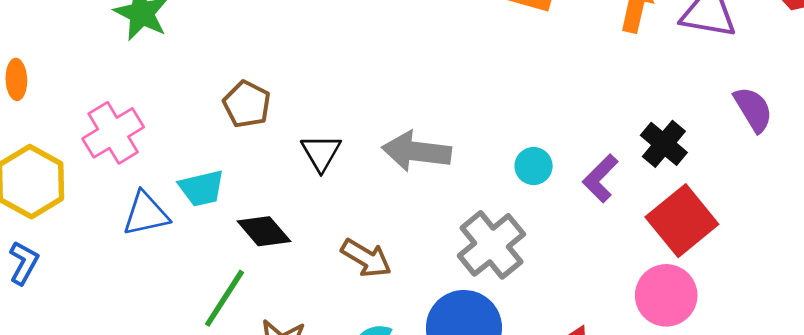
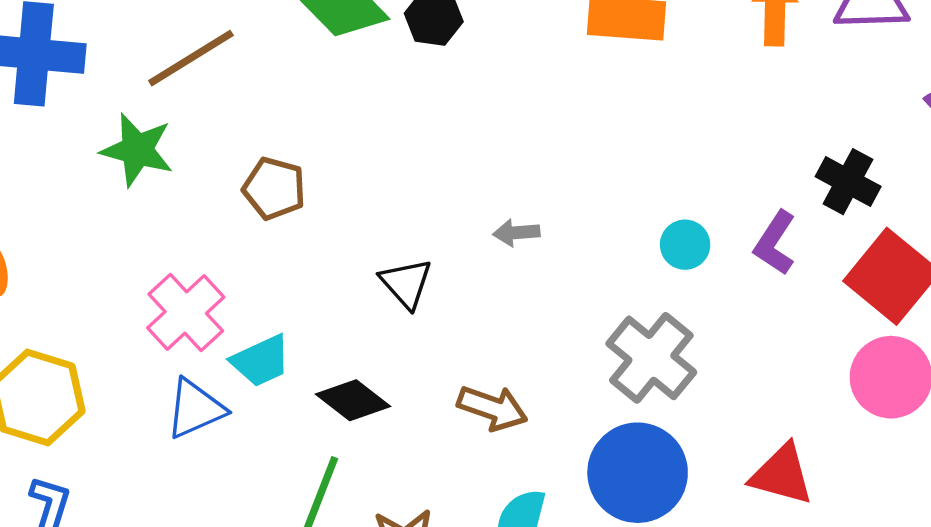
brown pentagon: (247, 104) -> (274, 188), moved
pink cross: (113, 133) -> (186, 312), moved
gray arrow: (416, 151) -> (516, 233), moved, size x0.5

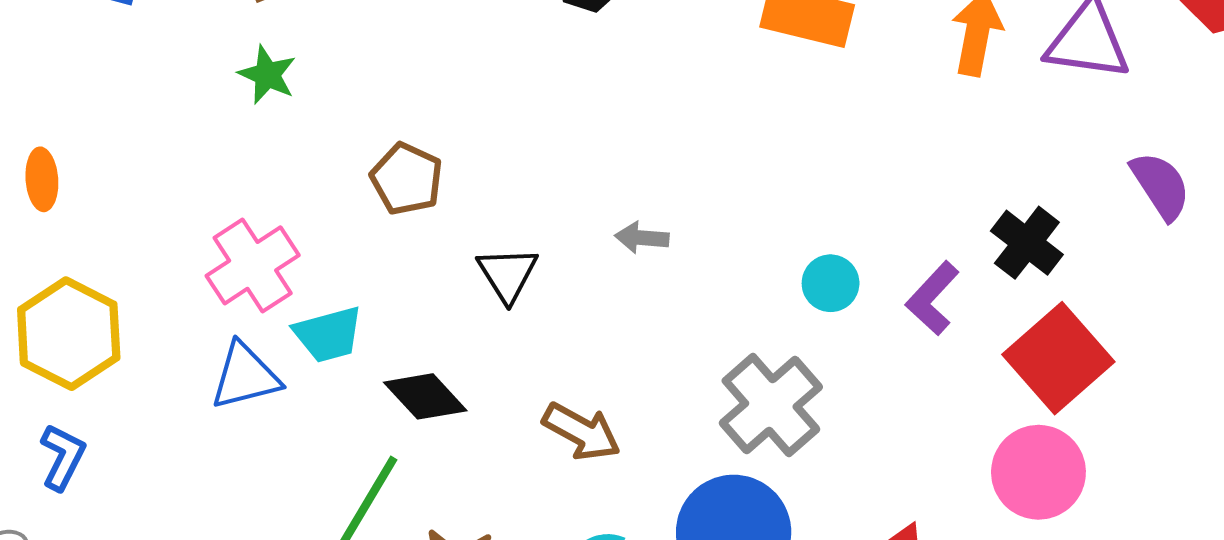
green star: (137, 150) -> (267, 75), moved, size x0.7
brown pentagon: (274, 188) -> (407, 179), moved

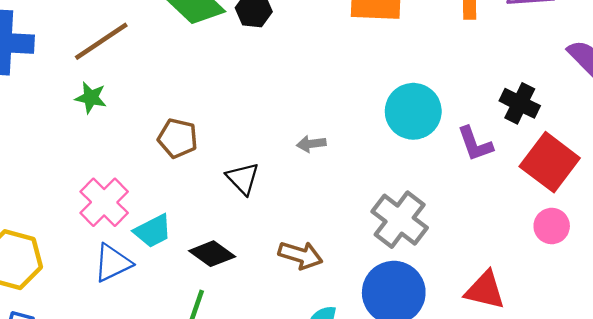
cyan circle: (831, 283) -> (413, 111), moved, size x1.8
purple L-shape: (933, 298) -> (475, 144), turned -51
pink circle: (1038, 472) -> (552, 226), size x0.7

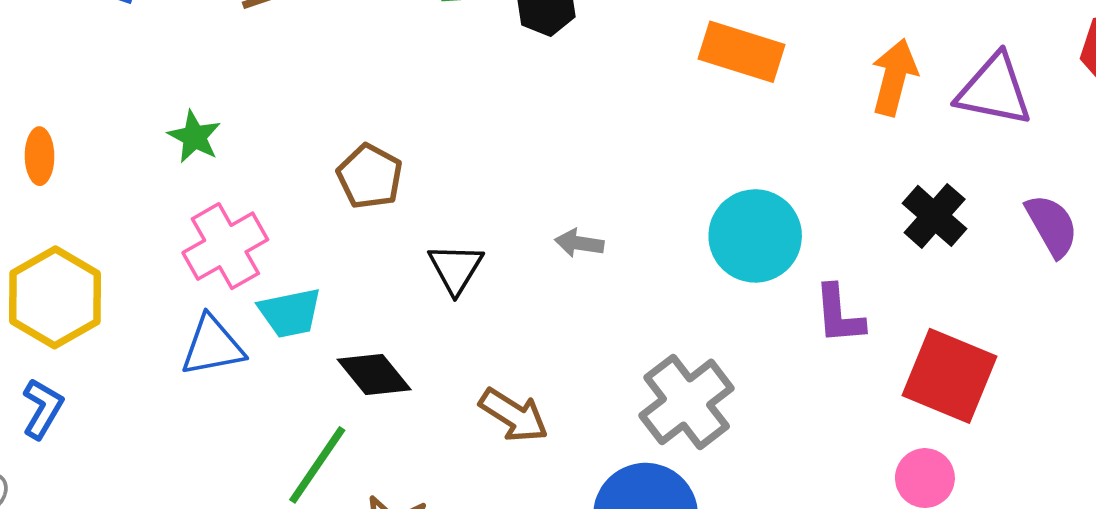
green star: (91, 98) -> (194, 137), moved
black cross: (520, 103) -> (935, 216), moved
red square: (550, 162) -> (949, 376), turned -30

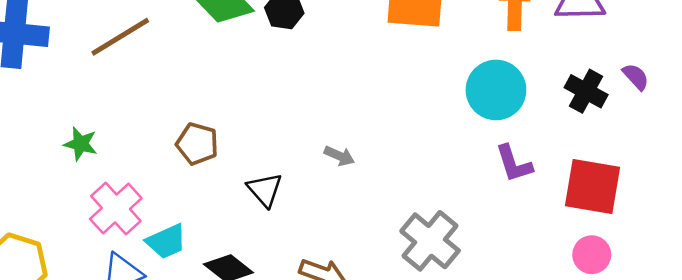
black cross: (935, 216) -> (586, 91), moved
purple semicircle: (1052, 226) -> (636, 77), size x0.7
cyan circle: (755, 236) -> (496, 90), moved
gray arrow: (579, 243) -> (339, 156), turned -152

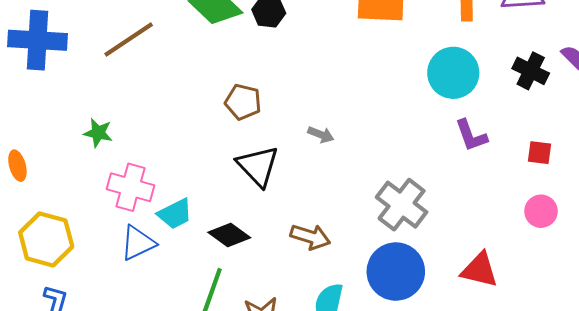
brown pentagon: (197, 144) -> (243, 102), moved
red square: (593, 187) -> (539, 153), size x0.5
black triangle: (265, 190) -> (258, 166), size x1.4
pink cross: (116, 209) -> (131, 187), turned -30

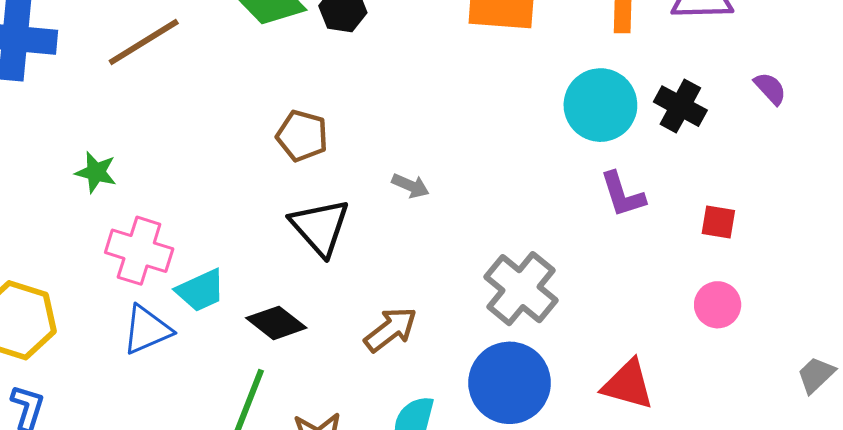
black cross: (531, 71) -> (680, 106), moved
brown arrow: (310, 237) -> (391, 329), turned -57

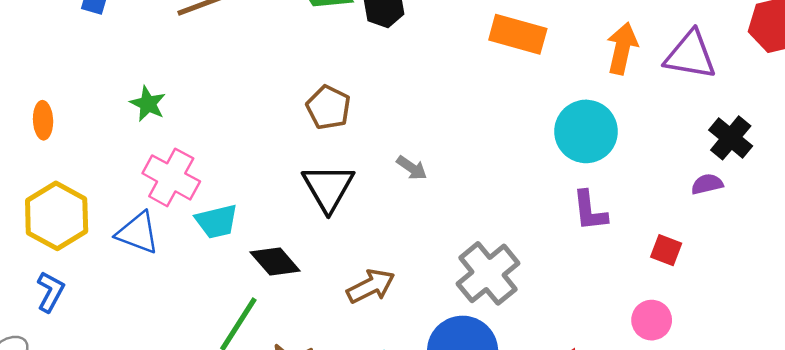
purple semicircle: (770, 88) -> (707, 184), moved, turned -72
black cross: (680, 106) -> (731, 138), moved
blue triangle: (147, 330) -> (138, 233), moved, turned 33

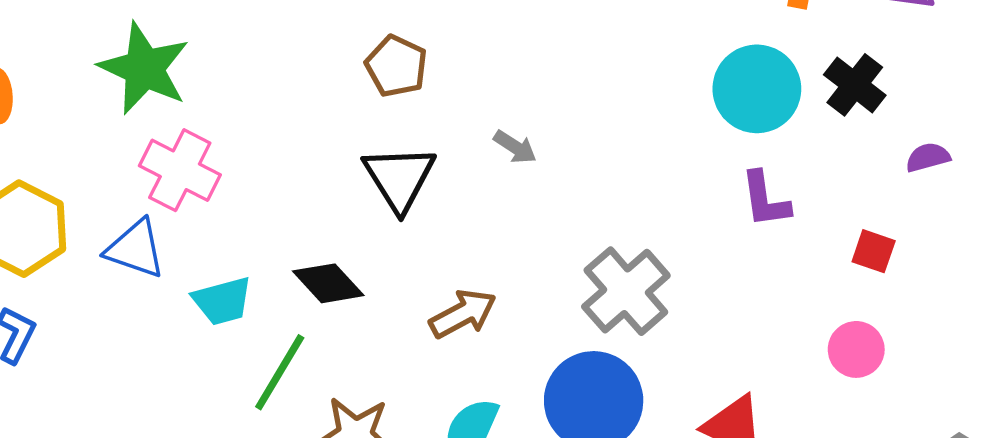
green star: (148, 104) -> (144, 68), size x1.8
black cross: (731, 138) -> (855, 85), moved
cyan trapezoid: (217, 221) -> (222, 301), moved

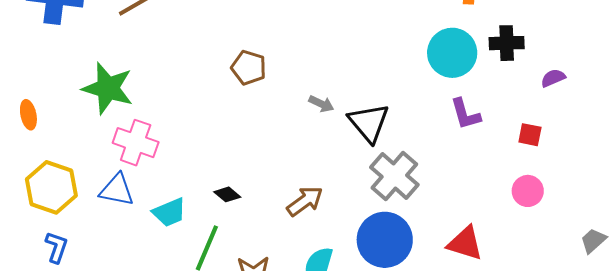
black cross: (855, 85) -> (507, 43), turned -32
black triangle: (399, 178) -> (369, 123), moved
black diamond: (328, 283) -> (227, 194), size x0.7

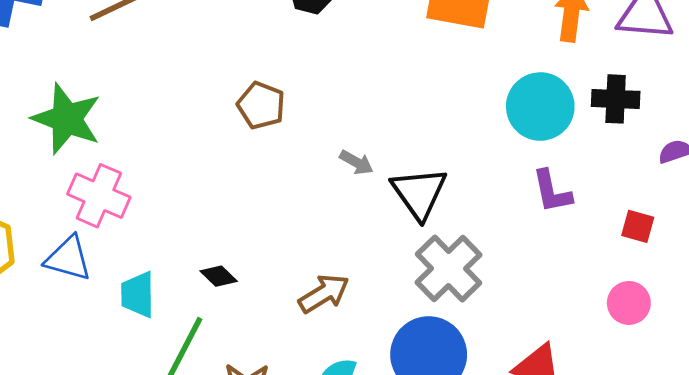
cyan trapezoid: (169, 212) -> (138, 295), turned 108

